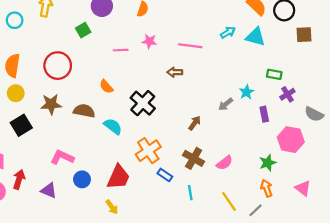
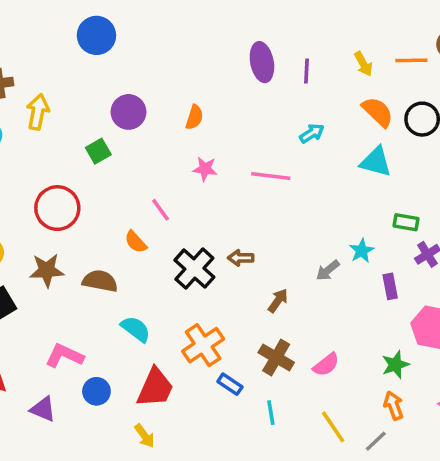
cyan arrow: (228, 32) -> (312, 133), moved
pink line: (121, 50) -> (161, 210), moved, turned 56
brown arrow: (175, 72) -> (241, 258), moved
cyan semicircle: (113, 126) -> (136, 329), moved

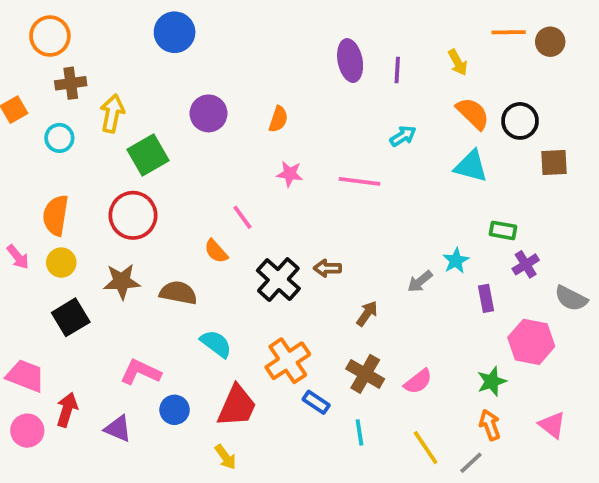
orange line: (411, 60) -> (509, 32), moved
green square: (98, 151) -> (148, 155), moved, size x1.5

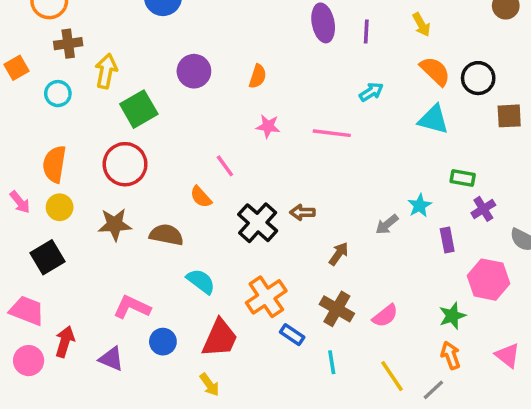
black square: (71, 317) -> (48, 257), moved

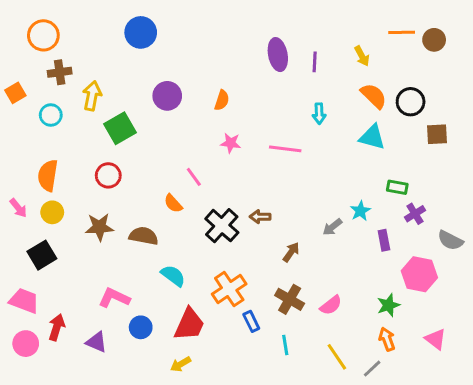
cyan arrow: (371, 92) -> (319, 114), turned 120
red circle: (125, 164) -> (108, 175), size x0.7
blue rectangle: (292, 335) -> (251, 321), turned 30
yellow arrow: (209, 385) -> (181, 364), turned 96

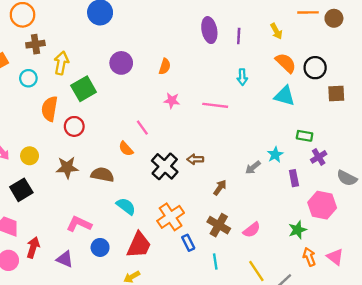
orange semicircle: (48, 175) -> (50, 109), moved
orange arrow: (387, 339) -> (309, 257), moved

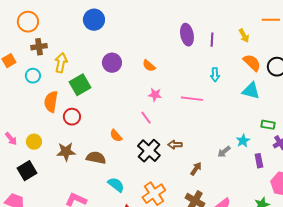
orange semicircle: (165, 66) -> (149, 66), turned 112
pink line: (142, 128) -> (146, 118), moved

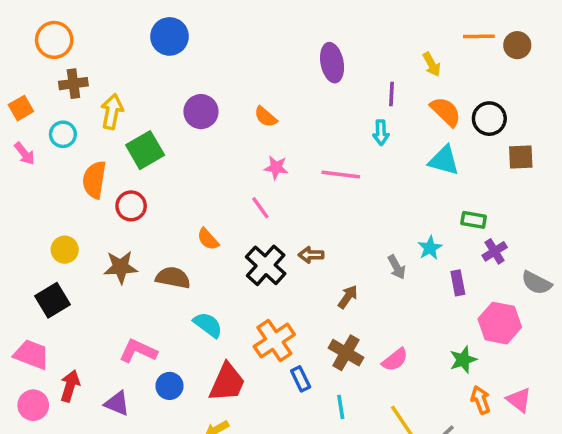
purple line: (212, 40) -> (391, 94), moved
pink arrow: (11, 139) -> (24, 154), moved
gray arrow: (224, 152) -> (397, 267), turned -80

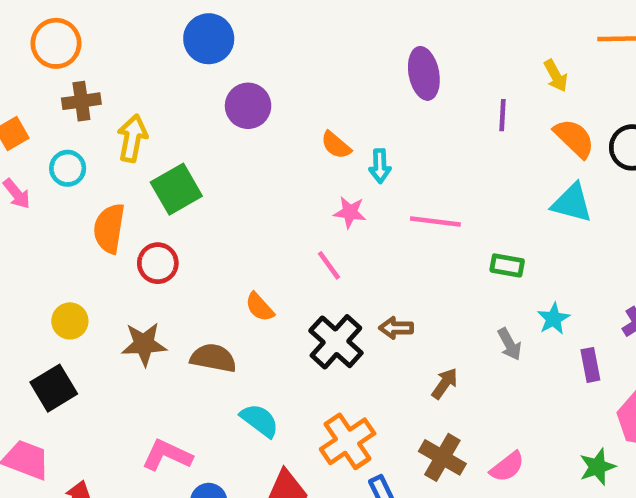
purple circle: (201, 112) -> (248, 106), moved
cyan arrow: (381, 133) -> (380, 166), moved
green rectangle: (474, 220) -> (507, 265), moved

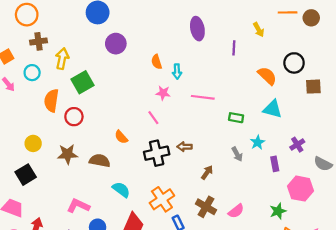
orange semicircle: (574, 138) -> (267, 76), moved
orange semicircle: (336, 145) -> (157, 62), turned 32
cyan triangle: (572, 203) -> (273, 109), moved
black cross: (336, 342) -> (157, 153), turned 35

